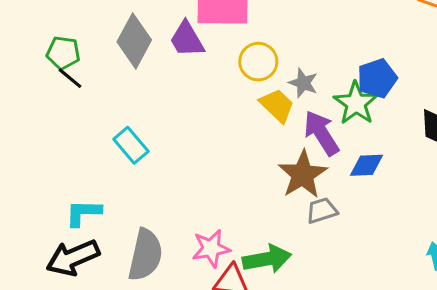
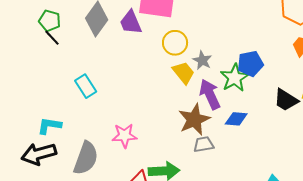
pink star: (211, 248) -> (124, 136), moved

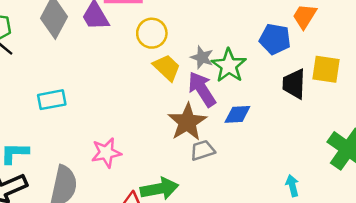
gray star: (202, 60) -> (202, 57), moved
blue pentagon: (250, 64) -> (275, 39), moved, turned 30
cyan rectangle: (86, 86) -> (52, 100), turned -60
black trapezoid: (286, 100) -> (294, 84), turned 68

